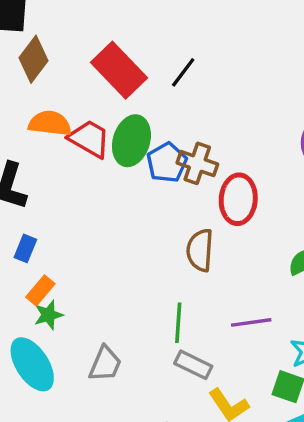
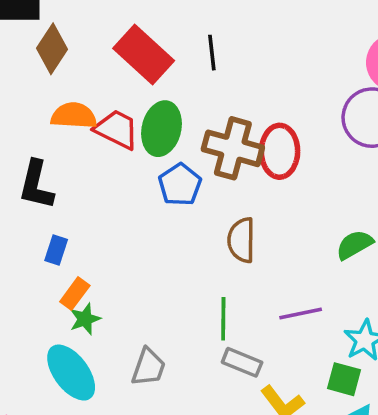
black line: (183, 72) -> (212, 53), turned -40
blue pentagon: (167, 162) -> (180, 185), moved
brown cross: (197, 163) -> (233, 148), size x1.4
red ellipse: (238, 199) -> (280, 151), moved

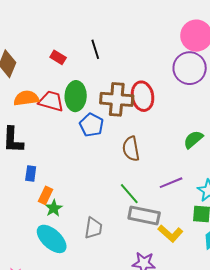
red rectangle: (144, 55) -> (58, 57), size x0.5
green line: (223, 319) -> (129, 194), turned -30
gray rectangle: (242, 362) -> (144, 216), size x1.4

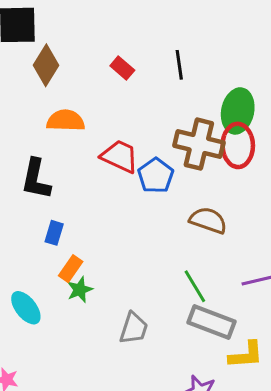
green ellipse: (76, 96) -> (238, 111), moved
red trapezoid: (51, 101) -> (120, 156), moved
brown semicircle: (131, 149) -> (208, 220), turned 110
yellow L-shape: (170, 233) -> (246, 355), turned -55
cyan ellipse: (52, 239) -> (26, 308), moved, size x0.7

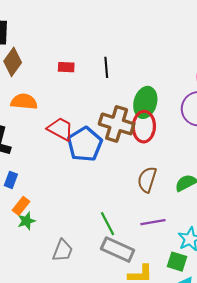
red rectangle: (122, 68) -> (66, 67), turned -42
blue pentagon: (156, 176) -> (85, 144), size x1.4
brown semicircle: (208, 220) -> (147, 180), moved, turned -95

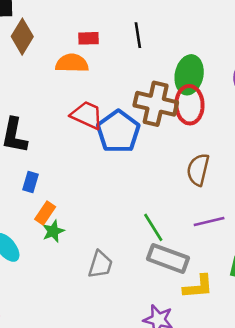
orange semicircle: (24, 102) -> (72, 63), moved

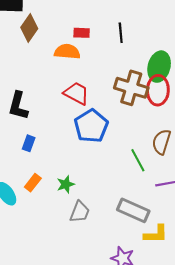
blue pentagon: (118, 132) -> (91, 126), moved
orange rectangle: (45, 213) -> (33, 183), moved
green line: (153, 227) -> (138, 160), moved
green star: (53, 231) -> (66, 184), moved

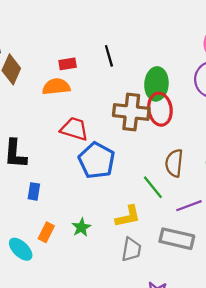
gray rectangle: (133, 210) -> (177, 239), moved
gray trapezoid: (80, 212) -> (131, 249), moved
yellow L-shape: (156, 234) -> (128, 216), moved

